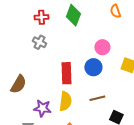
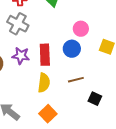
gray cross: (39, 42) -> (18, 24), size x1.5
purple star: (42, 108) -> (21, 56), moved

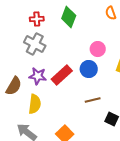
red rectangle: (45, 55) -> (62, 75), turned 50
yellow semicircle: (44, 83) -> (35, 104), moved

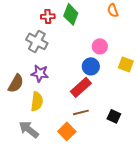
red cross: (37, 19) -> (48, 16), moved
red rectangle: (62, 75) -> (81, 87), moved
brown line: (93, 100) -> (81, 112), moved

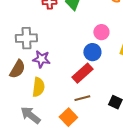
gray cross: (37, 41) -> (26, 38), moved, turned -30

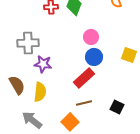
pink circle: (101, 32) -> (91, 37), moved
brown semicircle: (17, 69) -> (17, 85), moved, turned -60

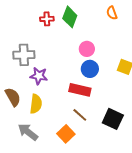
red rectangle: (84, 78) -> (80, 90), turned 55
brown line: (84, 103) -> (80, 115), turned 56
black square: (117, 107) -> (113, 119), size x1.5

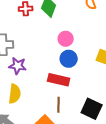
brown line: (80, 115) -> (59, 105), turned 49

